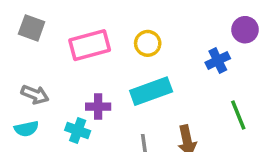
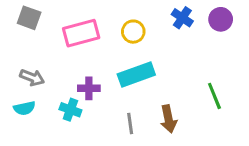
blue cross: (218, 60) -> (182, 18), moved, turned -30

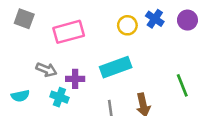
yellow circle: (133, 32) -> (127, 25), moved
gray arrow: (32, 78) -> (46, 70), moved

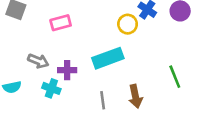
yellow circle: (127, 25) -> (128, 24), moved
pink rectangle: (69, 32) -> (61, 23), size x0.7

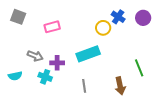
brown arrow: (135, 96) -> (120, 86), moved

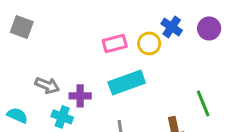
pink rectangle: (52, 27) -> (115, 43), moved
cyan semicircle: (15, 76) -> (17, 115), turned -144

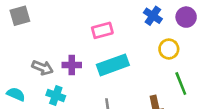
gray square: (22, 27) -> (20, 16), turned -36
yellow circle: (149, 43) -> (169, 49), moved
purple cross: (80, 96) -> (72, 65), moved

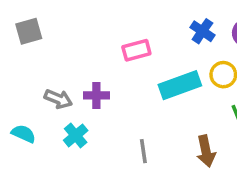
cyan rectangle: (113, 65) -> (180, 85), moved
cyan cross: (56, 96) -> (76, 135), turned 30

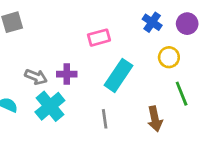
cyan rectangle: (180, 85) -> (119, 75), moved, turned -36
cyan cross: (76, 135) -> (50, 106), size x1.5

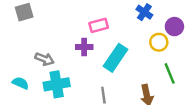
purple circle: (187, 24) -> (174, 27), moved
purple cross: (67, 74) -> (84, 47), moved
cyan cross: (50, 106) -> (57, 84), turned 30

